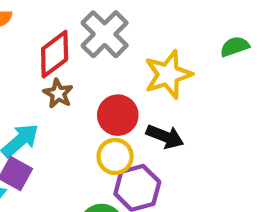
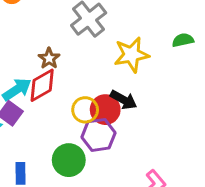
red diamond: (55, 54) -> (42, 85), moved
red circle: (118, 115) -> (105, 110), moved

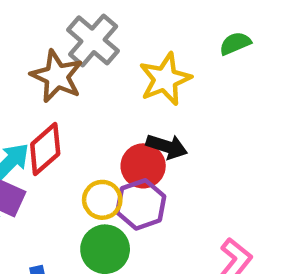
brown star: (49, 58) -> (57, 76), moved, size x1.6
yellow circle: (85, 110) -> (102, 200), moved

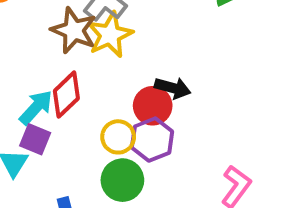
yellow star: (165, 79) -> (110, 35), moved

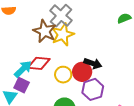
red diamond: (66, 95) -> (39, 63), turned 45
yellow circle: (118, 137) -> (63, 75), moved
purple hexagon: (152, 139) -> (93, 89), moved

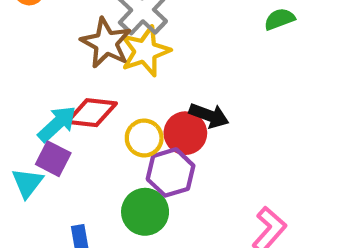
purple hexagon: (93, 89) -> (171, 172), moved

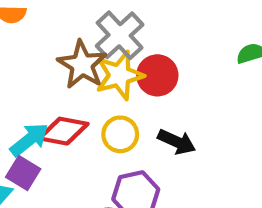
red circle: (185, 133) -> (157, 75), moved
yellow circle: (144, 138) -> (120, 134), moved

